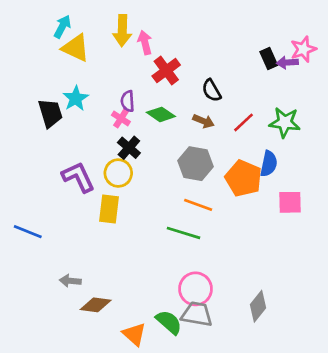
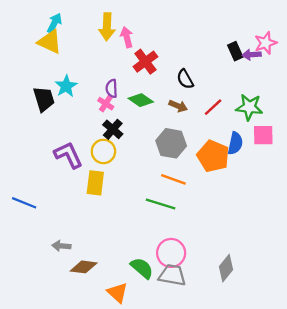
yellow triangle: (76, 48) -> (50, 42), moved
pink square: (290, 202) -> (263, 135), moved
green semicircle: (169, 322) -> (142, 268), moved

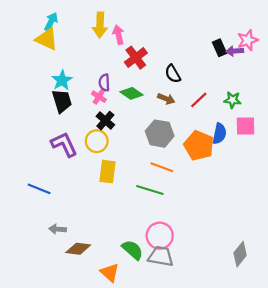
black trapezoid: (44, 99) -> (62, 101), moved
green star: (249, 107) -> (232, 100), size x0.7
yellow rectangle: (95, 183) -> (108, 172), moved
blue line: (24, 203) -> (39, 189), moved
gray diamond: (226, 268) -> (240, 254), moved

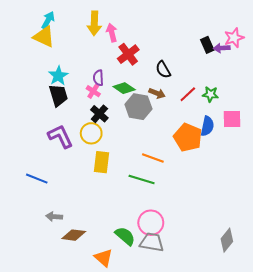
green star: (232, 100) -> (210, 94), moved
gray hexagon: (160, 134) -> (138, 107), moved

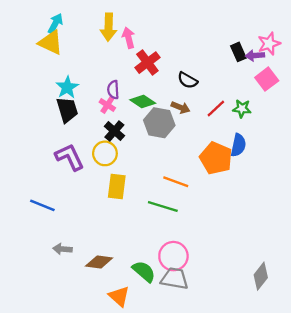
black semicircle: (163, 70) -> (188, 80), turned -30
pink square: (232, 119) -> (267, 79), moved, turned -36
brown diamond: (74, 235) -> (99, 262), moved

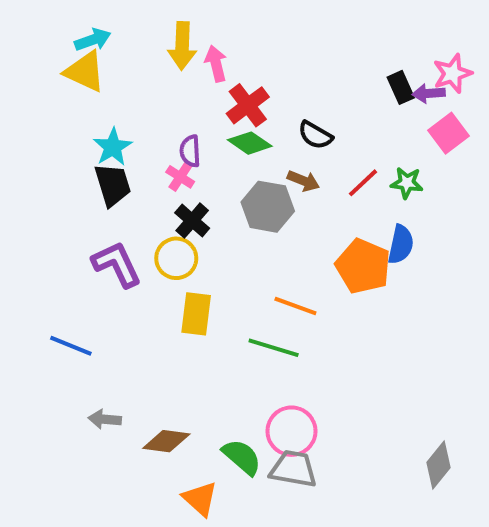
cyan arrow: (55, 24) -> (93, 40), turned 42
green diamond: (143, 101) -> (250, 143), moved

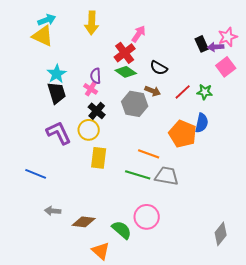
pink arrow: (216, 64) -> (139, 34), moved, turned 48
gray trapezoid: (293, 469) -> (167, 176), moved

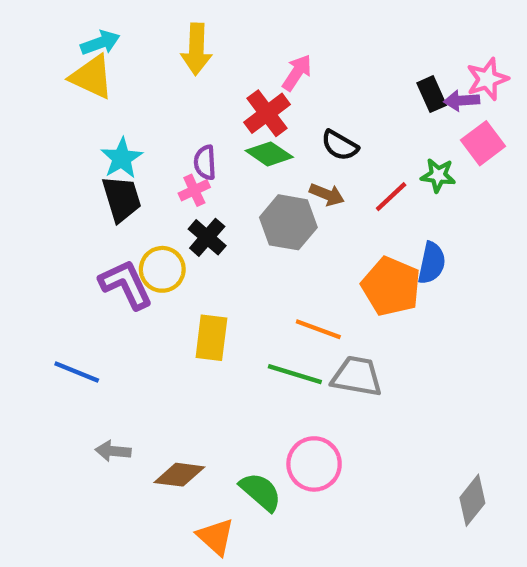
pink cross: (91, 89) -> (194, 190), turned 32
green star: (205, 92) -> (438, 175), moved
yellow circle: (89, 130) -> (162, 269), moved

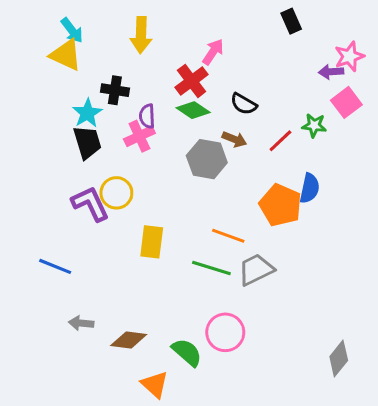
cyan arrow: (100, 43) -> (72, 30), turned 72
black rectangle: (432, 94) -> (291, 21), moved
pink cross: (194, 190) -> (139, 136), size x1.4
black cross: (207, 237) -> (115, 90), moved, turned -32
gray trapezoid: (357, 376) -> (256, 270), turned -36

